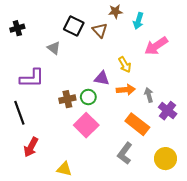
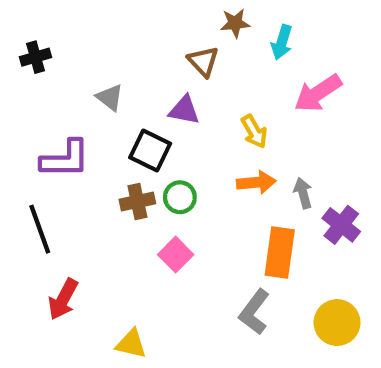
black square: (74, 26) -> (150, 151), moved
purple triangle: (102, 78) -> (184, 110), moved
orange rectangle: (137, 124) -> (280, 252), turned 60
pink square: (86, 125) -> (176, 255), size x0.7

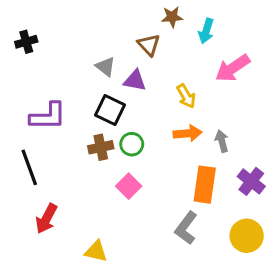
gray triangle: (110, 97) -> (105, 67), moved
purple cross: (341, 225) -> (251, 181), moved

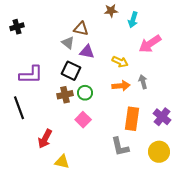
brown triangle: (149, 45) -> (81, 29), moved, turned -35
yellow arrow: (186, 96) -> (120, 62), turned -35
gray arrow: (222, 141) -> (143, 82), moved
red arrow: (46, 219) -> (45, 139), moved
gray L-shape: (186, 228) -> (120, 147), turned -50

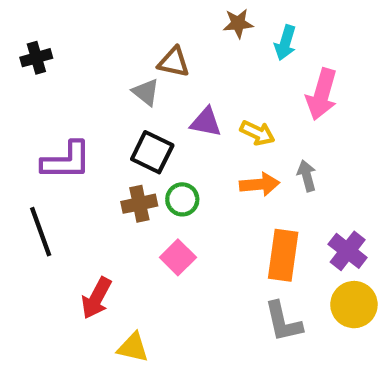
pink arrow: (150, 44) -> (322, 94), turned -40
purple triangle: (87, 52) -> (206, 122), moved
gray L-shape: (120, 147) -> (283, 322), moved
yellow circle: (159, 152) -> (354, 305), moved

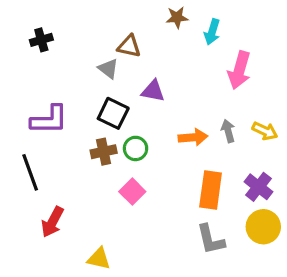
black cross: (36, 58) -> (41, 40), moved
yellow arrow: (257, 133) -> (265, 131), moved
red arrow: (96, 298) -> (52, 222), moved

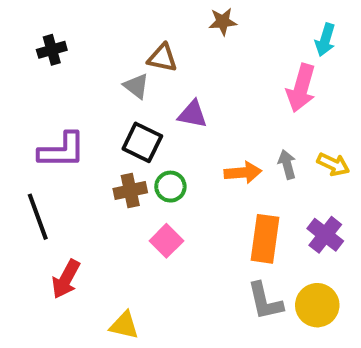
cyan arrow: (212, 32) -> (325, 40), moved
yellow circle: (263, 227) -> (317, 305), moved

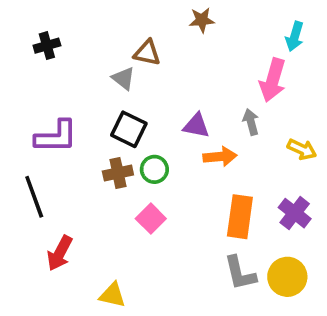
purple triangle: (193, 114) -> (196, 126), moved
gray arrow: (287, 164) -> (251, 122), moved

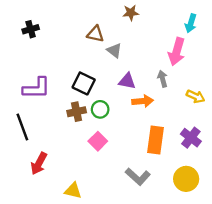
gray triangle: (123, 78) -> (114, 50), moved
gray L-shape: (240, 273) -> (138, 177), moved, turned -35

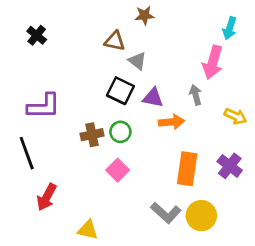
brown star: (131, 13) -> (145, 15), moved
black cross: (31, 29) -> (37, 35), turned -35
black square: (84, 83) -> (120, 91), moved
yellow circle: (186, 179) -> (201, 216), moved

